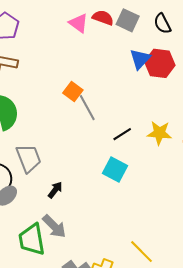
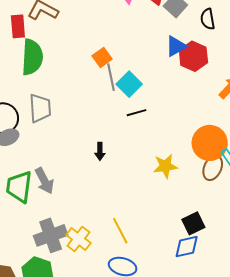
yellow star: (159, 133) -> (165, 166), moved, turned -30
cyan square: (115, 169) -> (129, 84), moved
black arrow: (55, 190) -> (100, 151), moved, turned 126

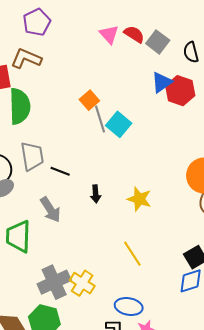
black line: (137, 113) -> (60, 171), moved, turned 42
yellow star: (165, 166) -> (139, 199), moved, turned 30
gray arrow: (44, 181) -> (50, 210), moved
yellow line: (120, 231) -> (132, 254), moved

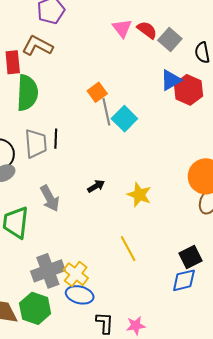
black line: (60, 171) -> (56, 139), moved, turned 66
black arrow: (96, 194) -> (96, 186), turned -120
blue ellipse: (129, 306) -> (80, 295), moved

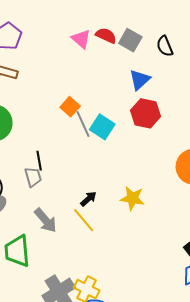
red hexagon: (189, 90) -> (146, 113), moved
gray trapezoid: (36, 144) -> (33, 177), moved, size x0.7
yellow line: (128, 249) -> (84, 220), moved

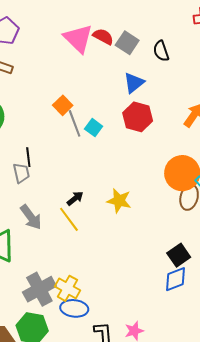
pink triangle: (81, 39) -> (78, 38), size x1.5
cyan square: (102, 127) -> (94, 128), size x0.7

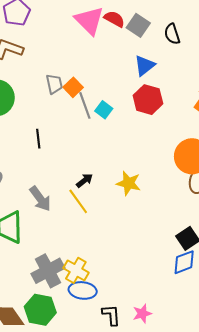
gray trapezoid: (21, 173) -> (54, 84), moved

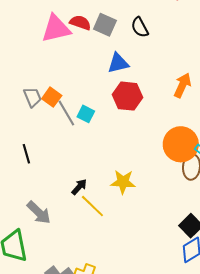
pink triangle: (89, 21) -> (56, 29), turned -48
blue triangle: (145, 66) -> (118, 63), turned 35
yellow line: (78, 201) -> (92, 206), moved

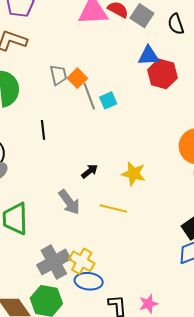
red hexagon: (127, 96) -> (162, 74), moved
cyan square: (86, 114) -> (108, 100), turned 30
yellow line: (92, 206) -> (113, 208), moved, turned -40
gray arrow: (39, 213) -> (69, 202), moved

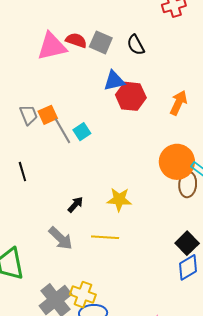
orange square: (77, 78) -> (48, 115), turned 30

